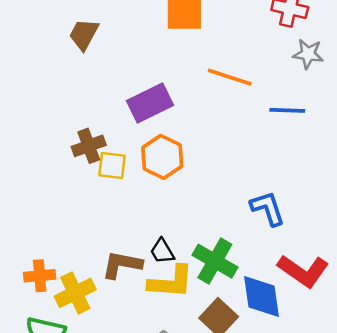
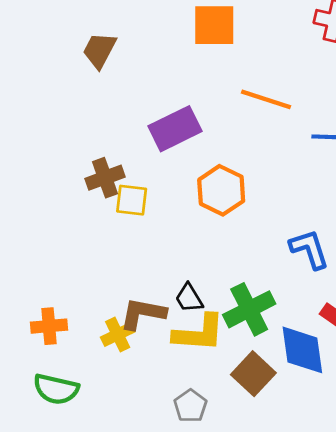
orange hexagon: (162, 157) -> (221, 190), moved
green cross: (215, 261) -> (249, 309), turned 33
yellow cross: (75, 293) -> (118, 334), moved, size x0.7

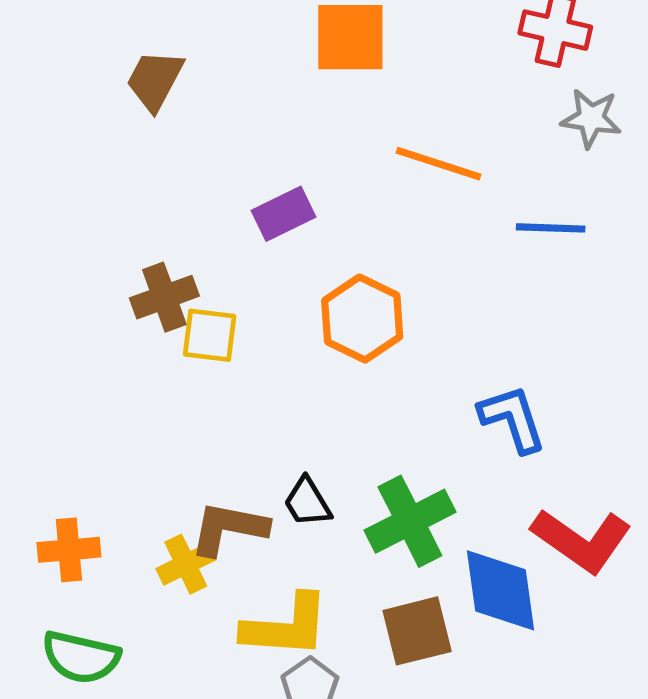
purple rectangle: (175, 129) -> (284, 214), size x0.7
yellow L-shape: (199, 333) -> (286, 626), moved
brown square: (253, 374) -> (417, 631), turned 33

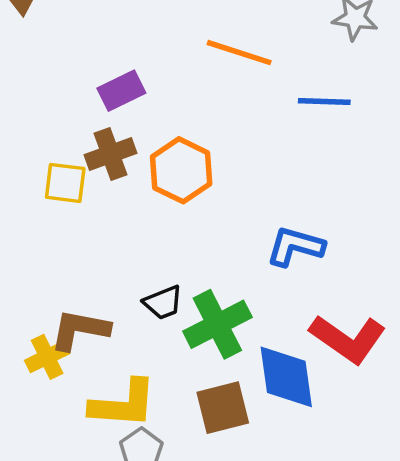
brown cross: (164, 297) -> (111, 154), moved
blue L-shape: (512, 419) -> (295, 246), turned -56
black trapezoid: (307, 502) -> (163, 303), moved, turned -81

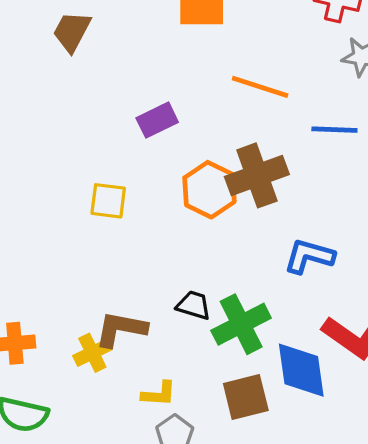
brown cross: (111, 154) -> (257, 175), moved, size x1.4
black trapezoid: (163, 303) -> (194, 305), turned -141
yellow L-shape: (123, 404) -> (159, 394), size x0.6

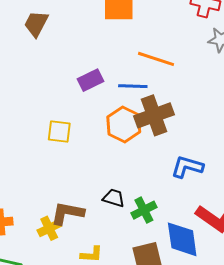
blue line: (334, 130) -> (133, 86), moved
green cross: (241, 324) -> (144, 210), size x0.7

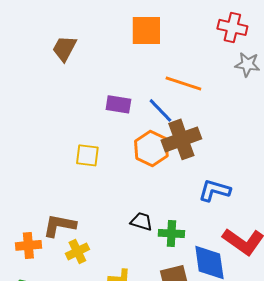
purple rectangle: (91, 80) -> (118, 104), turned 35
blue line: (133, 86) -> (160, 110), turned 44
green cross: (144, 210) -> (171, 233), turned 30
brown L-shape: (67, 213) -> (59, 225), moved

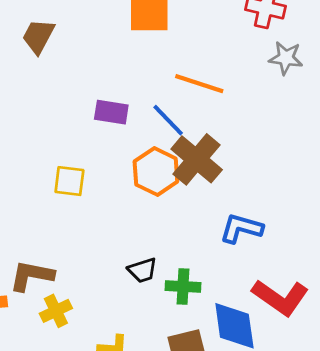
brown cross: (181, 139) -> (197, 159), turned -30
black trapezoid: (141, 221) -> (142, 270), turned 145

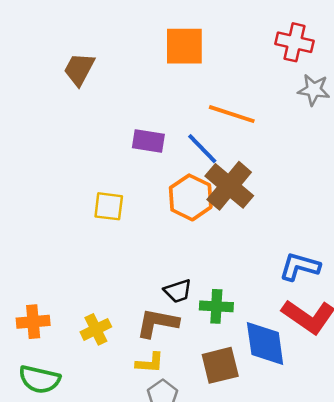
blue L-shape: (241, 228) -> (300, 267), moved
brown L-shape: (32, 276) -> (157, 323), moved

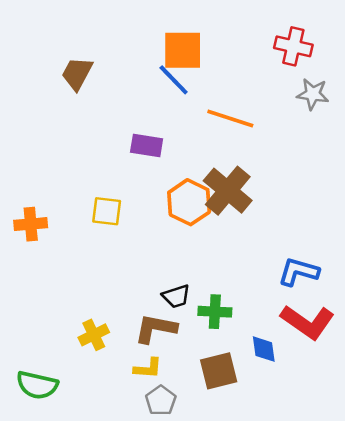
blue line: (202, 149) -> (174, 80), moved
orange cross: (33, 322) -> (31, 224), moved
blue diamond: (265, 344) -> (264, 349), size x0.6

